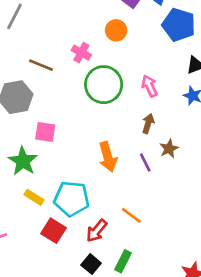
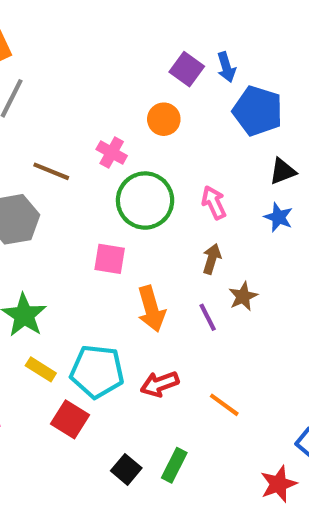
pink square: (45, 132) -> (110, 259), moved
orange line: (131, 215) -> (224, 405), moved
red arrow: (97, 231) -> (160, 384), moved, turned 30

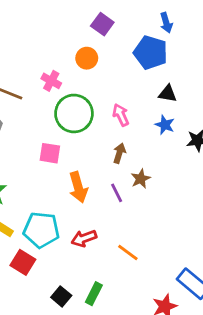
blue arrow: (226, 67) -> (166, 23), moved
black triangle: (283, 171) -> (168, 94), turned 30

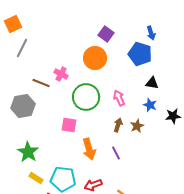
orange circle: (87, 58) -> (95, 58), size x1.5
pink cross: (51, 81) -> (61, 74), moved
brown star: (141, 179) -> (137, 126), moved

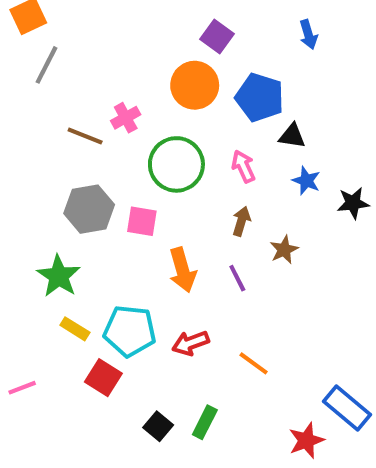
blue pentagon: (140, 54) -> (260, 97), moved
pink cross: (61, 74) -> (126, 118), turned 32
black triangle: (152, 83) -> (292, 136), moved
gray hexagon: (23, 106) -> (89, 209), moved
brown star: (137, 126) -> (284, 250), moved

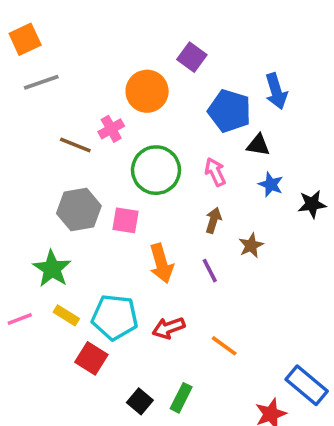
blue arrow: (308, 34) -> (276, 91), moved, size x1.4
gray line: (46, 65) -> (41, 82), turned 44
orange circle: (195, 85) -> (147, 91), moved
pink line: (22, 388) -> (20, 319), moved

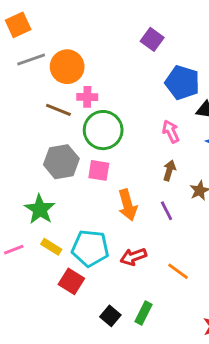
orange circle: (147, 91) -> (67, 67), moved
pink cross: (111, 129) -> (87, 97), turned 30
green circle: (156, 170) -> (103, 130), moved

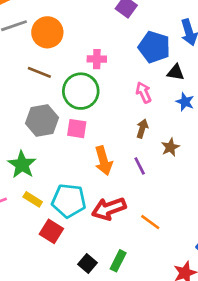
pink cross: (87, 97) -> (97, 59), moved
red arrow: (133, 257) -> (109, 209), size x1.4

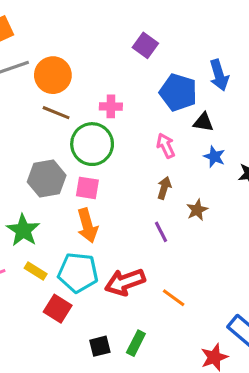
brown line: (39, 72) -> (56, 113), moved
orange arrow: (103, 161) -> (87, 226), moved
black square: (87, 263) -> (100, 346), turned 36

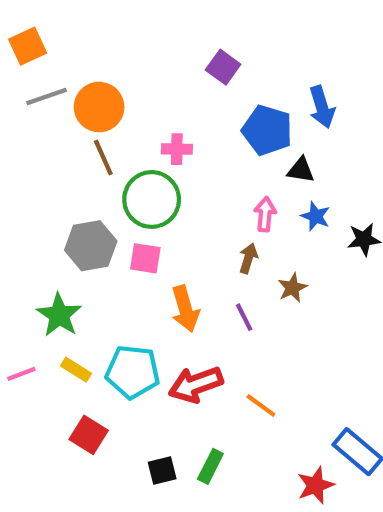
brown line: (56, 113) -> (103, 157), turned 44
pink arrow: (166, 146) -> (265, 214), moved, turned 30
orange arrow: (87, 226) -> (185, 309), moved
red square: (58, 309) -> (89, 435), moved

